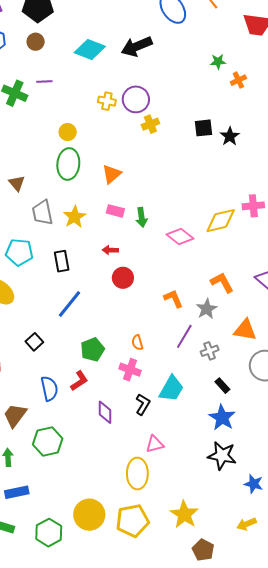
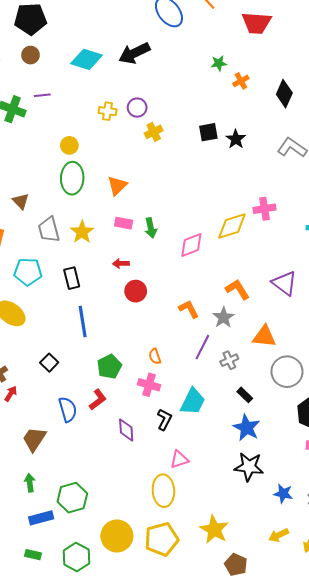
purple circle: (136, 99) -> (137, 108), size x0.7
pink diamond: (180, 236) -> (191, 245), turned -56
blue line: (69, 304) -> (83, 322), turned -44
green hexagon: (48, 442) -> (72, 498), moved

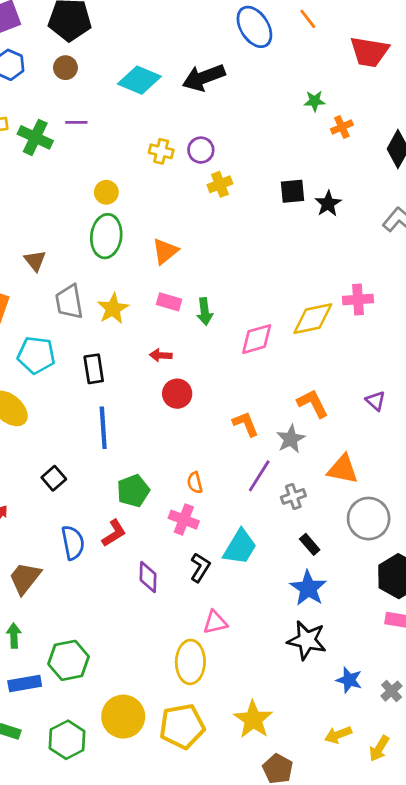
purple triangle: (284, 283) -> (376, 401), size x0.6

